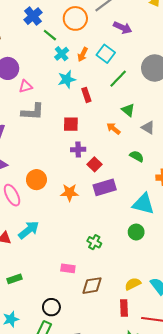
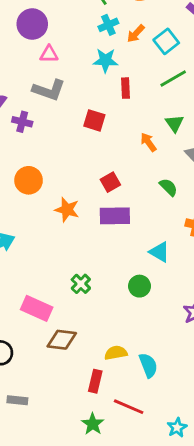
purple cross: (78, 150) -> (22, 122), moved
cyan triangle: (143, 204) -> (159, 252), size x0.7
pink rectangle: (68, 268) -> (37, 308), size x1.5

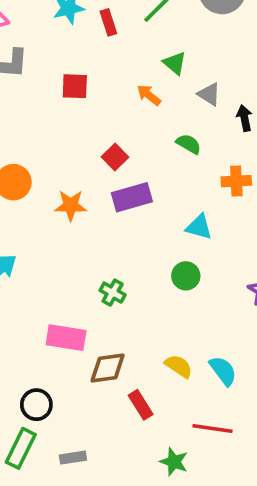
red rectangle: (126, 88) -> (108, 22), moved
yellow semicircle: (116, 353) -> (179, 366), turned 60
red rectangle: (95, 381) -> (141, 405), moved, turned -30

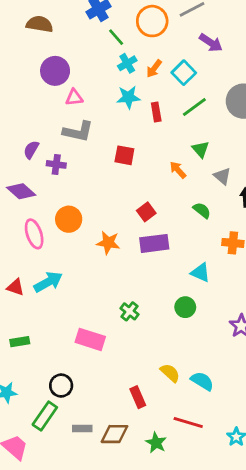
brown diamond: (108, 368) -> (114, 434), moved
cyan semicircle: (223, 371) -> (202, 381), turned -30

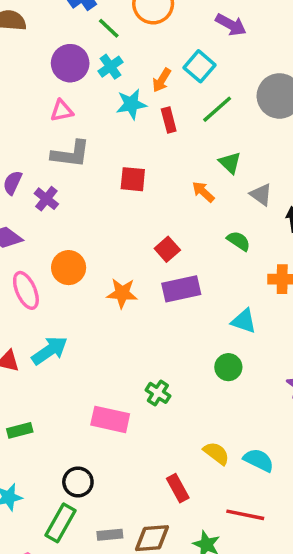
cyan cross: (127, 63) -> (110, 67), moved
orange arrow: (154, 69) -> (162, 80), moved
purple circle: (55, 71) -> (70, 63), moved
purple cross: (56, 164) -> (46, 199), turned 36
green cross: (130, 311) -> (158, 393), moved

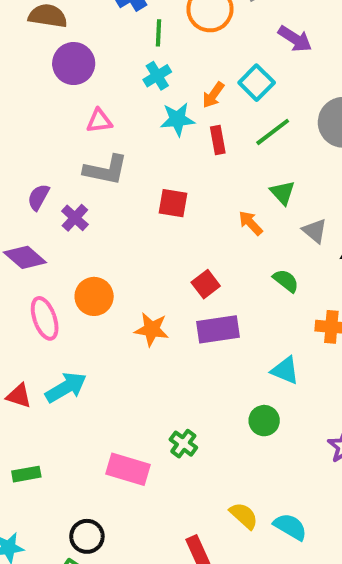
green line: (109, 28) -> (159, 33), turned 45
purple circle: (70, 63) -> (74, 64), moved

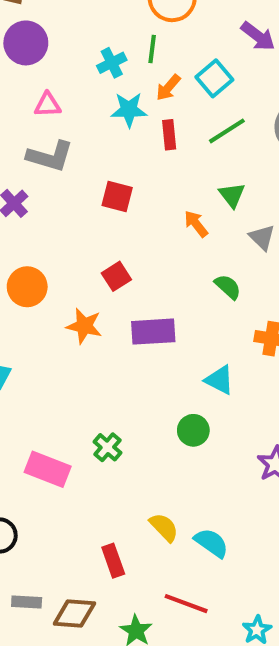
green line: (159, 33) -> (152, 49), moved
red square: (206, 284) -> (116, 276), moved

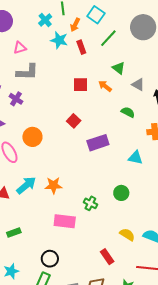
cyan star: (129, 110) -> (59, 40), turned 30
red square: (117, 197) -> (81, 85), moved
orange star: (84, 326) -> (54, 185), moved
green circle: (193, 430) -> (121, 193), moved

